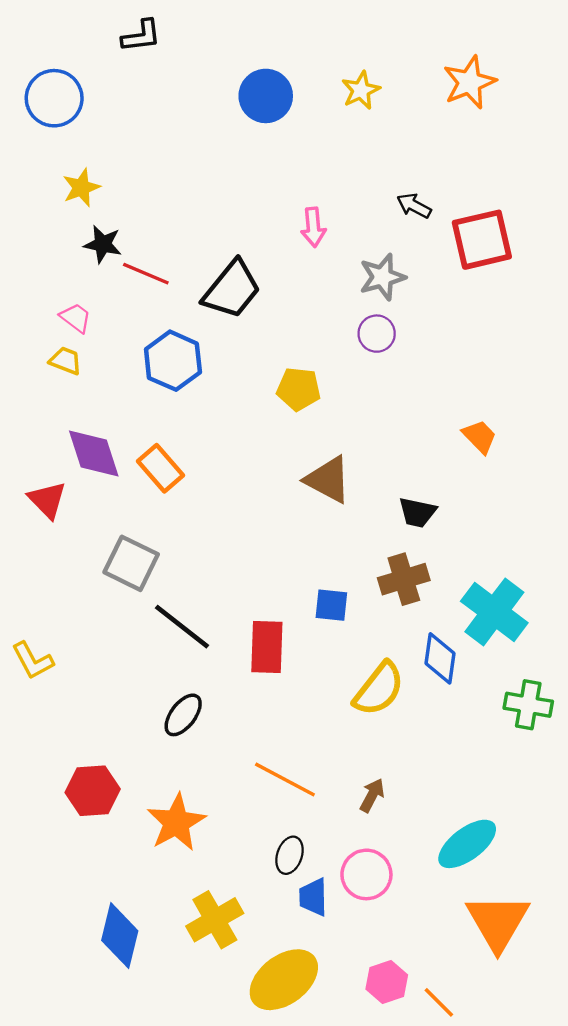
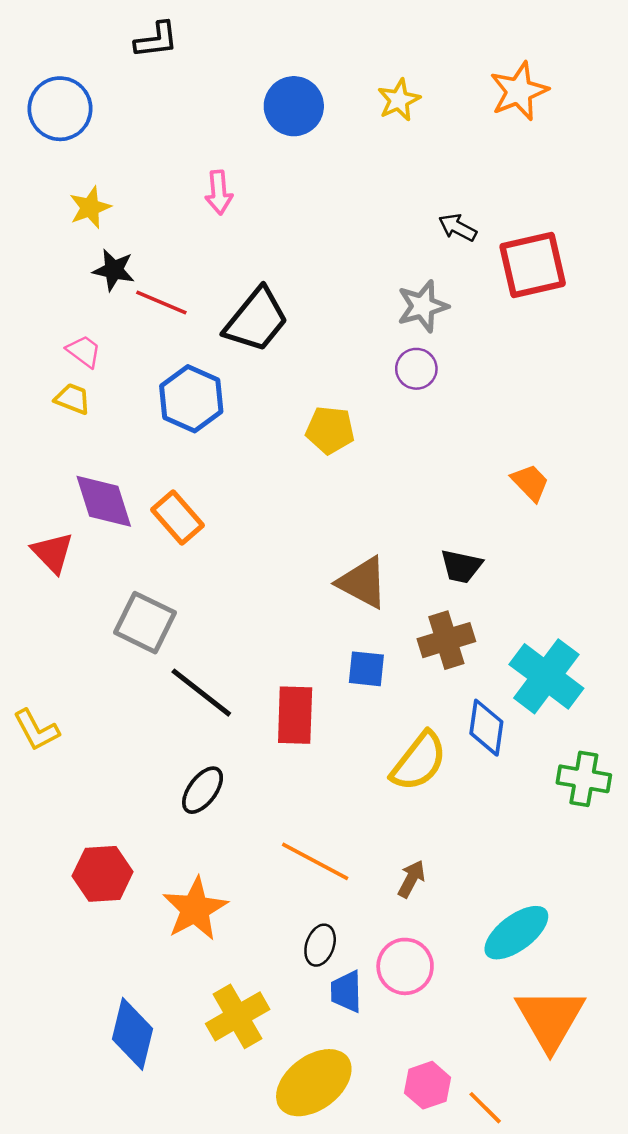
pink arrow: (313, 227) -> (219, 192), moved
brown triangle: (328, 480) -> (363, 583), moved

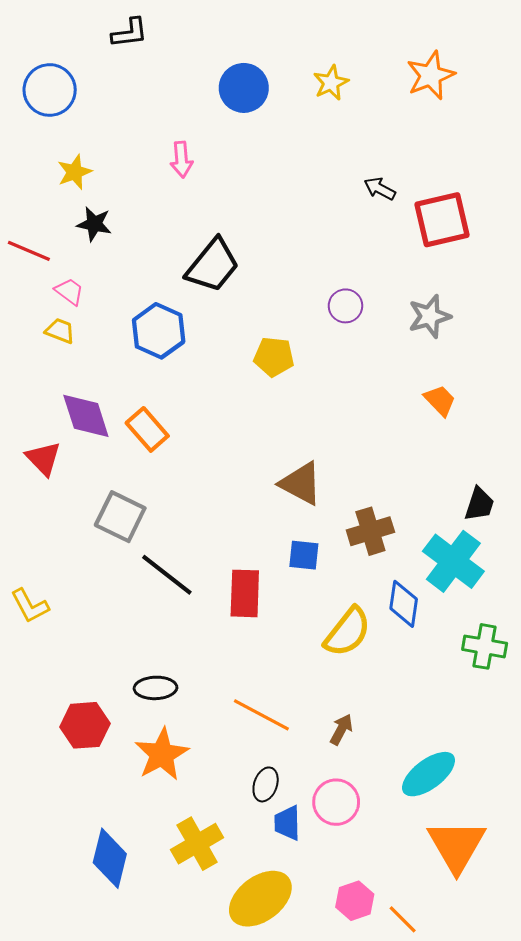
red line: (161, 302) -> (29, 251), moved
gray star: (423, 306) -> (430, 316), moved
black trapezoid: (461, 566) -> (479, 504), moved, turned -84
black ellipse: (203, 790) -> (156, 688), moved, turned 51

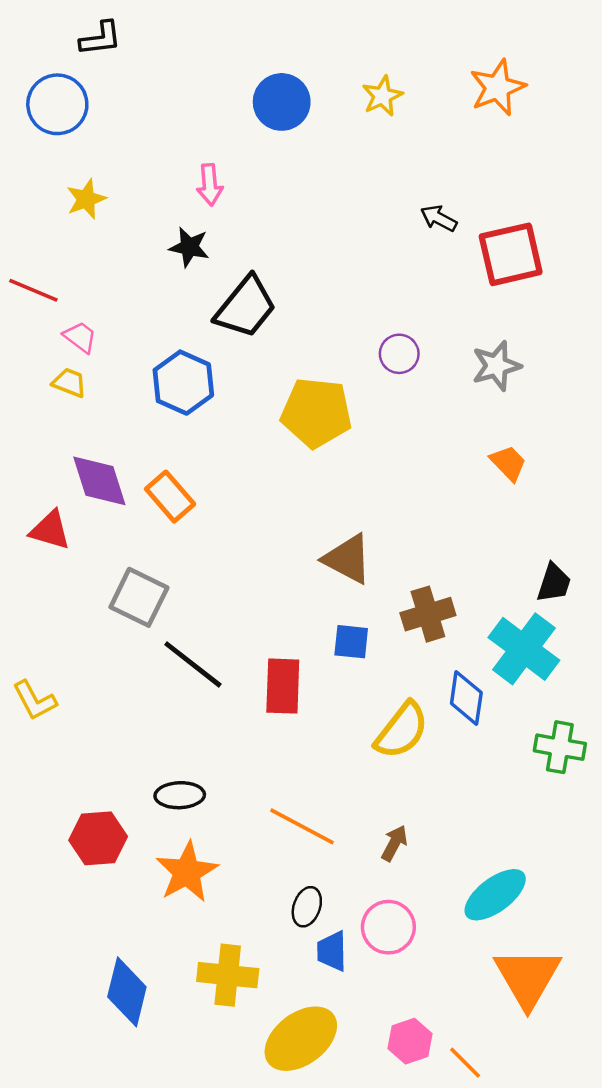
black L-shape: (130, 33) -> (101, 38), moved
black star: (94, 224) -> (189, 247), moved
yellow pentagon: (274, 357) -> (316, 413), size x1.5
red triangle: (43, 458) -> (50, 530), turned -30
yellow cross: (197, 844) -> (228, 975), turned 36

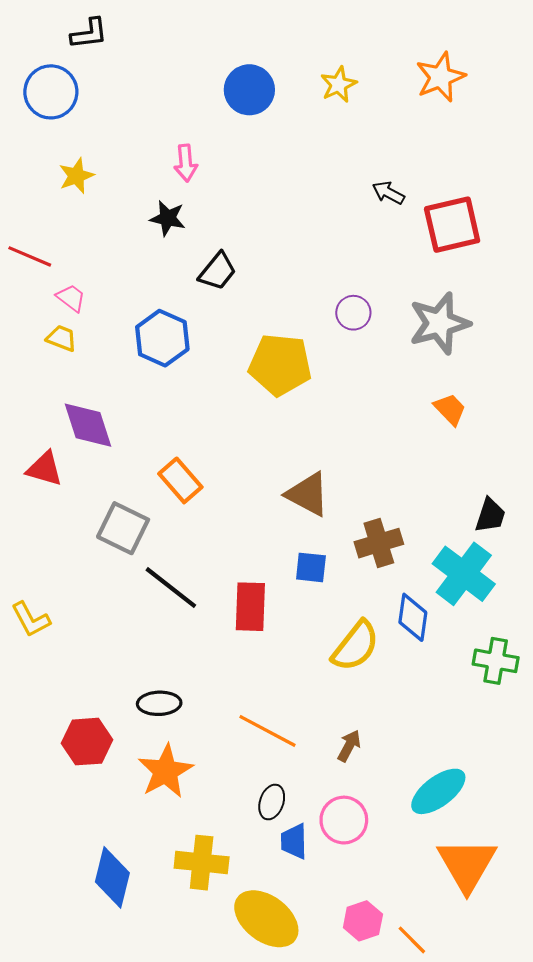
black trapezoid: (246, 307) -> (218, 271), size x0.7
gray star: (496, 366) -> (439, 323), size x1.4
orange rectangle: (170, 497) -> (180, 480), moved
yellow ellipse: (301, 1039) -> (266, 919), turned 74

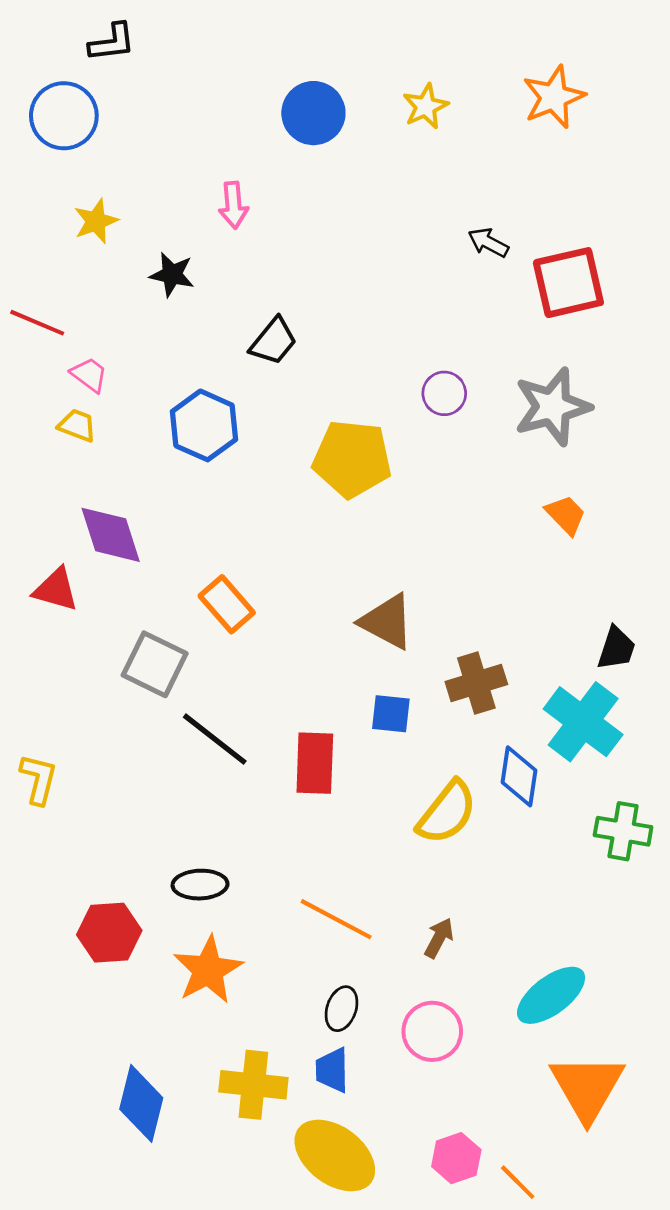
black star: (168, 218) -> (172, 275), moved
yellow L-shape: (31, 619) -> (39, 779), turned -138
blue trapezoid: (294, 841) -> (332, 1070), moved

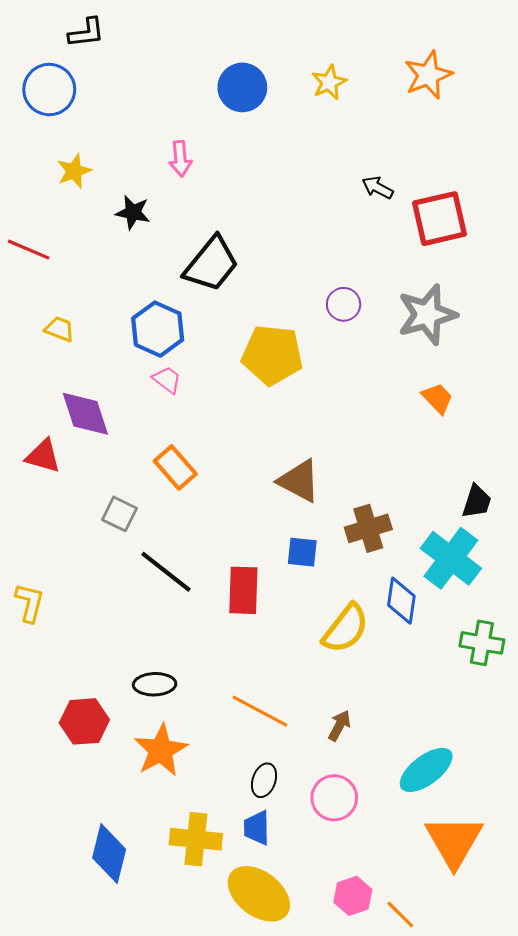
black trapezoid: (273, 341) -> (211, 264), size x1.5
pink trapezoid: (89, 375) -> (167, 380), moved
gray square: (155, 664) -> (119, 514), size x0.7

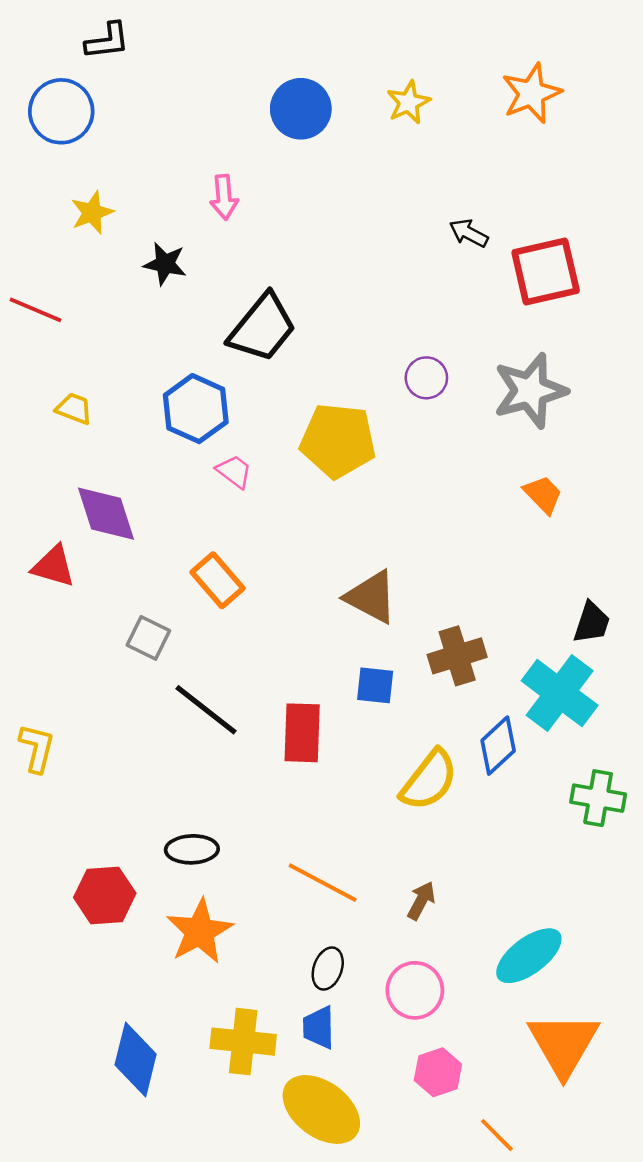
pink trapezoid: (167, 380) -> (234, 471), moved
blue diamond: (401, 601) -> (498, 746), turned 39
pink hexagon: (353, 896) -> (438, 1072), moved

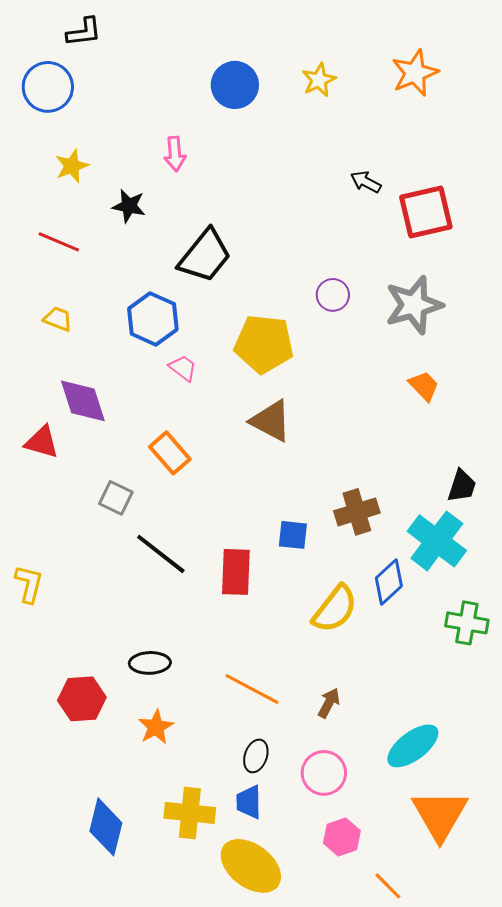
red line: (36, 310) -> (59, 242), moved
brown triangle: (371, 597) -> (271, 421), moved
orange star: (200, 931) -> (156, 727), size x0.7

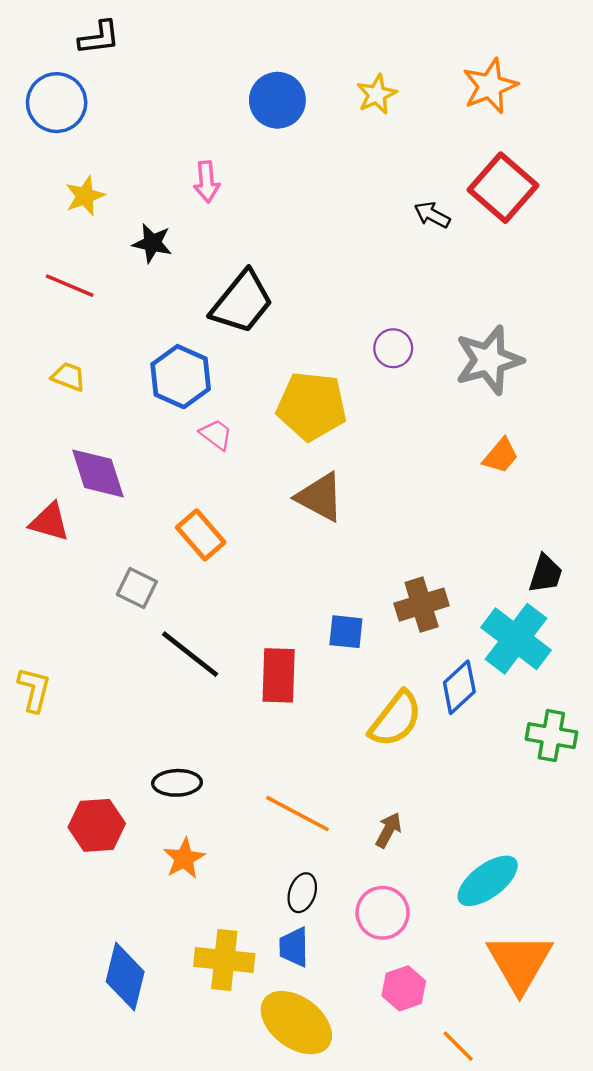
red square: (426, 212) -> (503, 188), moved, turned -36
orange trapezoid: (424, 386) -> (501, 456), turned 84

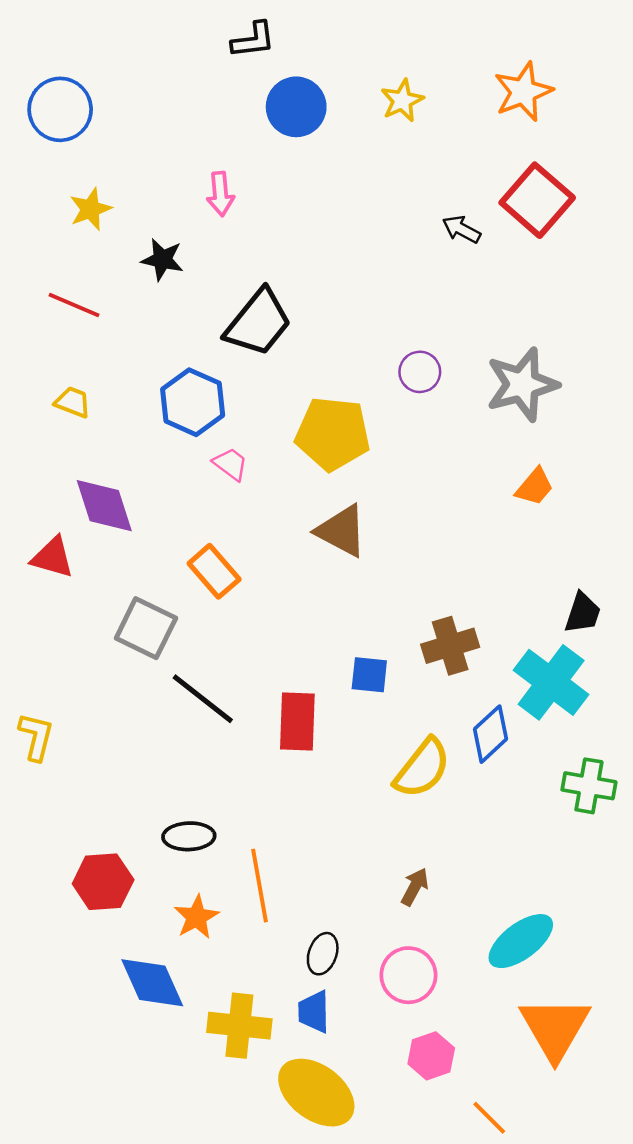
black L-shape: (99, 38) -> (253, 40), moved
gray square: (137, 588) -> (146, 628), size x1.4
orange line: (298, 814) -> (260, 886), moved, turned 52
blue diamond: (125, 977) -> (152, 983), moved, turned -38

